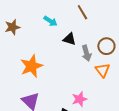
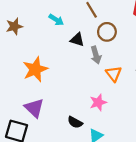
brown circle: (106, 46) -> (107, 32), moved
pink star: (79, 99) -> (98, 102), moved

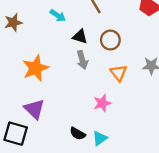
brown circle: (107, 32) -> (110, 40), moved
gray arrow: (96, 55) -> (82, 60), moved
black semicircle: (75, 122) -> (78, 134), moved

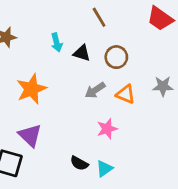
cyan arrow: (58, 15) -> (57, 42), moved, turned 42
gray arrow: (82, 60) -> (95, 90), moved, turned 72
orange triangle: (119, 73) -> (126, 94), turned -30

